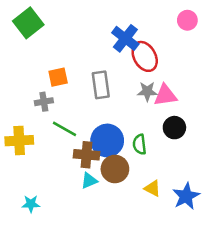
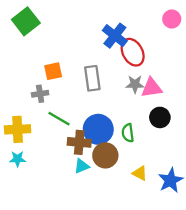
cyan star: (31, 204) -> (18, 159), moved

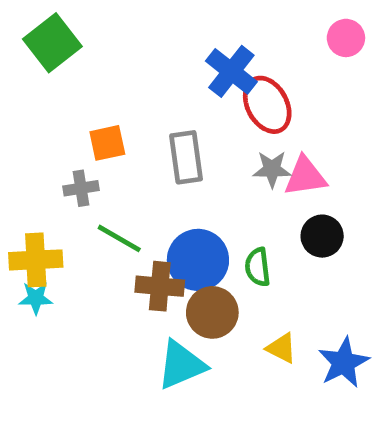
cyan star: (18, 159) -> (36, 298), moved
cyan triangle: (82, 166) -> (181, 365), moved, size x1.6

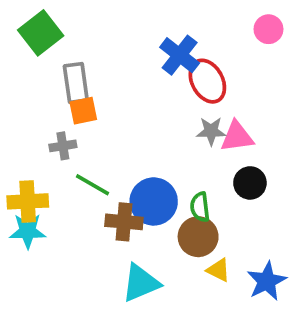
gray rectangle: (186, 157) -> (76, 83), moved
cyan star: (36, 298) -> (28, 231), size x1.4
brown circle: (212, 312) -> (198, 237), moved

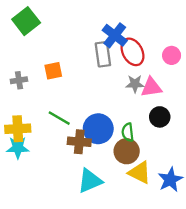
pink circle: (268, 29) -> (172, 55), moved
gray rectangle: (76, 83) -> (103, 54), moved
gray cross: (63, 146) -> (19, 80), moved
yellow triangle: (218, 270) -> (140, 173), size x1.5

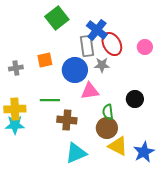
green square: (26, 21) -> (57, 18), moved
gray star: (135, 84) -> (102, 65), moved
pink triangle: (151, 87) -> (90, 91), moved
green line: (59, 118) -> (50, 100), turned -30
blue circle: (98, 129) -> (75, 70), moved

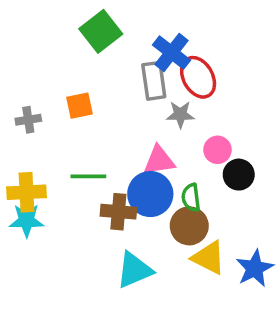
pink circle: (145, 47) -> (217, 150), moved
blue circle: (75, 70) -> (150, 194), moved

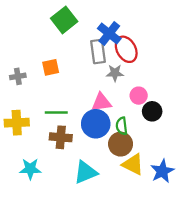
brown cross: (118, 212) -> (61, 137), moved
cyan star: (27, 221) -> (30, 169), moved

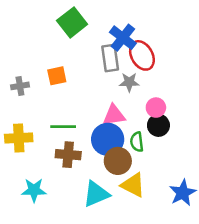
black circle: (152, 111) -> (158, 125), moved
brown circle: (121, 144) -> (118, 161), moved
yellow triangle: (133, 164) -> (133, 185), moved

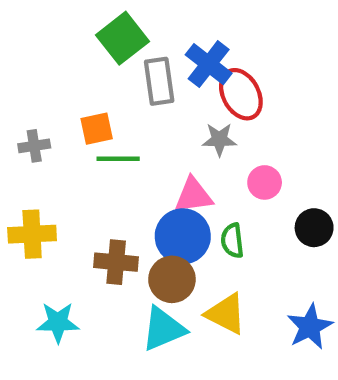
gray rectangle: (110, 58) -> (159, 81), moved
black circle: (158, 125) -> (314, 228), moved
green line: (63, 127) -> (118, 159), moved
brown circle: (118, 161) -> (172, 279), moved

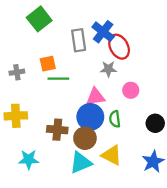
green square: (122, 38) -> (39, 19), moved
black circle: (314, 228) -> (155, 123), moved

